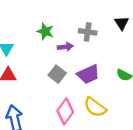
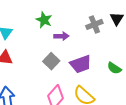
gray cross: (88, 32) -> (94, 24), moved, turned -35

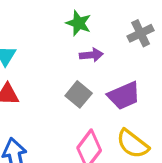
green star: (44, 20) -> (79, 23), moved

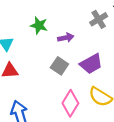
green star: (79, 23) -> (39, 25), moved

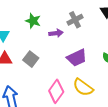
gray cross: (99, 19) -> (75, 20), moved
gray square: (59, 66) -> (31, 59), moved

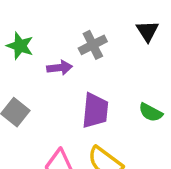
purple trapezoid: (77, 58) -> (95, 111), turned -60

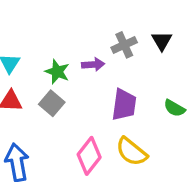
black triangle: (147, 31) -> (162, 41), moved
green star: (20, 46) -> (57, 72), moved

